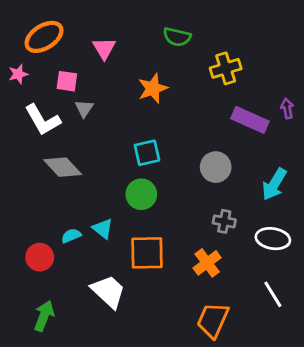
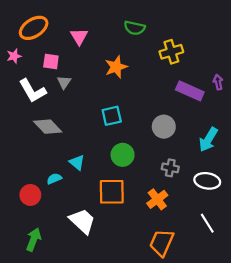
green circle: (141, 194) -> (123, 155), moved
cyan triangle: (103, 229) -> (77, 162), moved

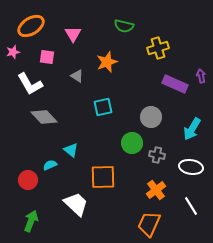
gray triangle: (64, 82) -> (77, 76), moved, turned -32
green circle: (123, 155) -> (132, 143), moved
orange cross: (157, 199) -> (156, 190), moved

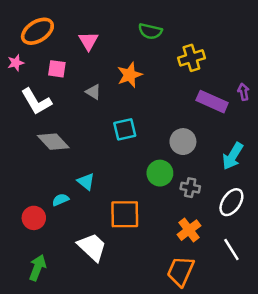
white ellipse: (191, 167) -> (231, 202), turned -65

